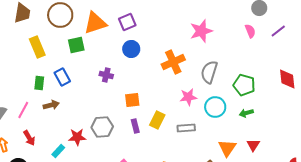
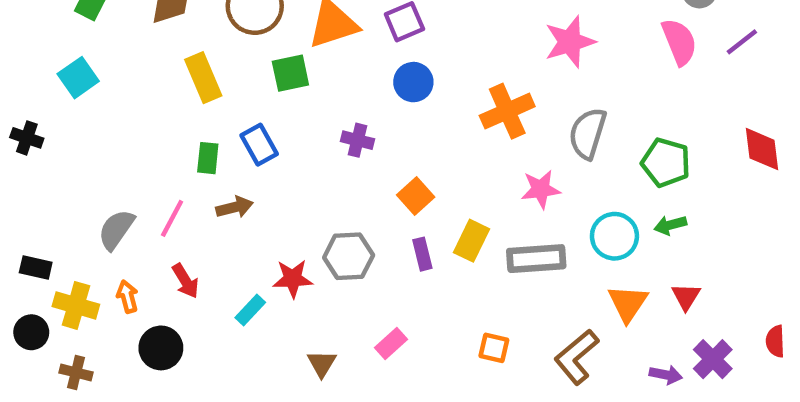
pink semicircle: (250, 31) -> (679, 42), size x1.5
orange square: (132, 100) -> (416, 196), turned -35
cyan circle: (215, 107) -> (614, 236), moved
gray rectangle: (186, 128) -> (536, 259), size x1.4

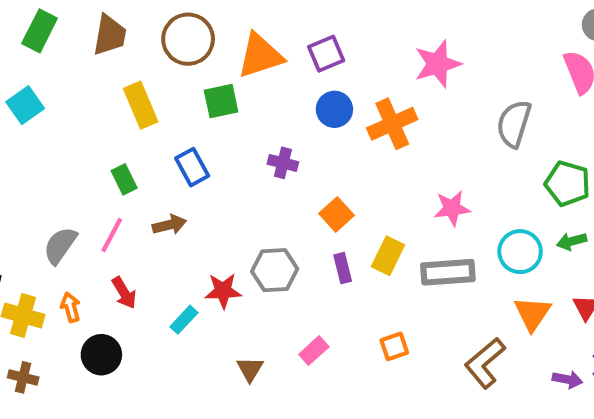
pink star: (570, 42) -> (438, 64), moved
orange cross: (507, 111) -> (392, 124), moved
gray semicircle: (588, 133) -> (514, 124), moved
green rectangle: (208, 158) -> (124, 179), moved, turned -32
orange square: (494, 348) -> (394, 346), moved, turned -32

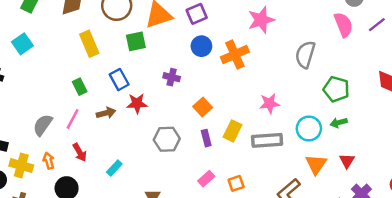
red star: (223, 291) -> (137, 103), moved
pink rectangle: (314, 351) -> (206, 179), moved

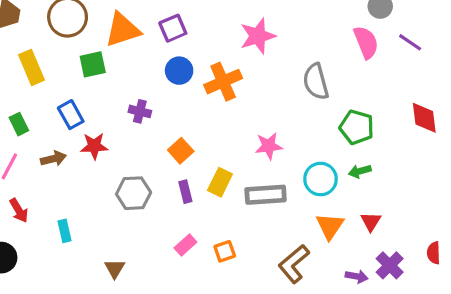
purple line: (377, 25) -> (410, 42), turned 72
gray semicircle: (305, 55) -> (316, 82), turned -32
cyan rectangle: (114, 168) -> (64, 231), turned -56

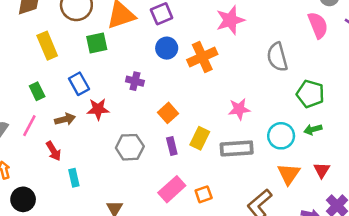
red arrow: (19, 210) -> (54, 151), moved
pink rectangle: (185, 245) -> (172, 189), size x1.5

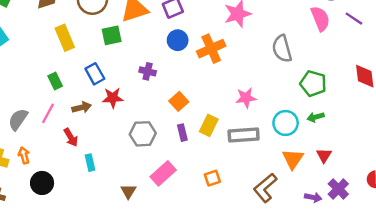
pink rectangle: (172, 189) -> (163, 173), moved

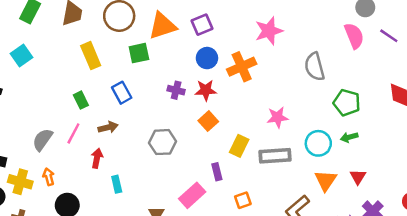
red star: (113, 98) -> (206, 90), moved
purple rectangle: (182, 133) -> (217, 172), moved
gray hexagon: (143, 134) -> (162, 142), moved
red arrow: (71, 137) -> (97, 158), turned -138

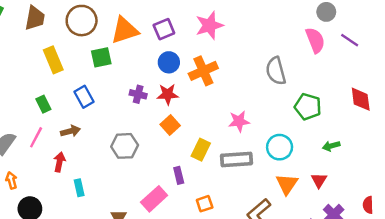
pink star: (269, 31) -> (209, 25), moved
green arrow: (349, 137) -> (331, 146), moved

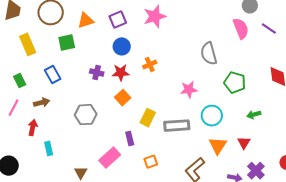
orange triangle: (125, 30) -> (86, 20), size x0.7
orange cross: (203, 71) -> (150, 64), moved, size x0.6
pink star: (239, 121) -> (189, 90), moved

